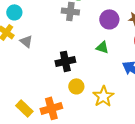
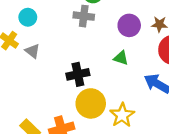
cyan circle: (14, 12) -> (28, 17), moved
yellow circle: (76, 86) -> (91, 103), size x1.6

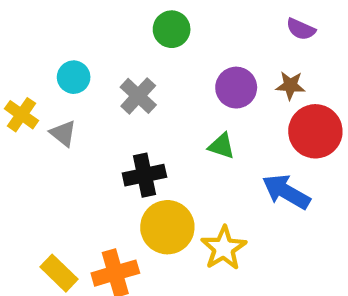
gray cross: (84, 16) -> (138, 96), moved, turned 36
cyan circle: (28, 17) -> (74, 77), moved

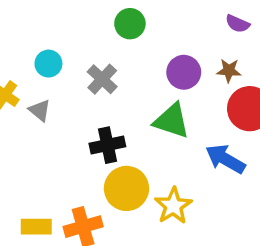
green triangle: (222, 146) -> (172, 121), size x1.6
yellow rectangle: (59, 273) -> (36, 227), turned -44

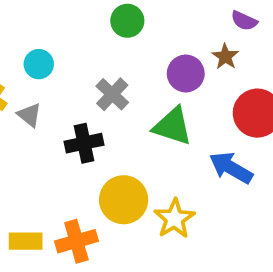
brown star: (229, 70) -> (225, 57), moved, turned 30
gray cross: (102, 79) -> (112, 94), moved
black cross: (107, 145) -> (84, 143), moved

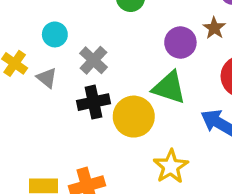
gray cross: (112, 94) -> (93, 60), moved
yellow circle: (124, 200) -> (134, 117), moved

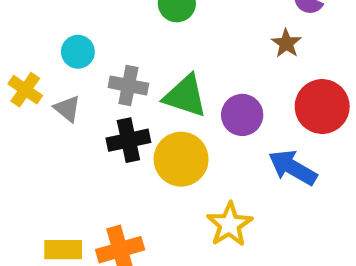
purple circle: (180, 43) -> (242, 115), moved
gray cross: (93, 60) -> (128, 85), turned -32
green triangle: (169, 88) -> (185, 96), moved

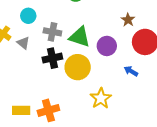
brown star: (286, 43) -> (128, 20), moved
blue arrow: (293, 168) -> (131, 71), size x0.6

